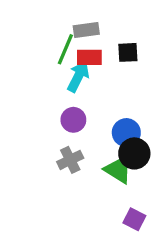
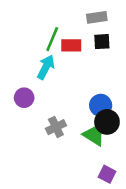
gray rectangle: (86, 30) -> (97, 17), moved
cyan arrow: (78, 77) -> (46, 67), moved
purple circle: (73, 120) -> (24, 98), moved

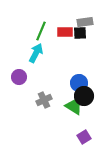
gray rectangle: (97, 17) -> (85, 22), moved
red rectangle: (71, 45) -> (65, 32), moved
purple square: (107, 174) -> (84, 137), turned 32

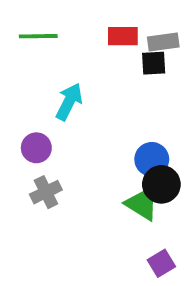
green line: (41, 31) -> (38, 36), moved, turned 66
red rectangle: (65, 32) -> (123, 36), moved
gray cross: (44, 100) -> (46, 192), moved

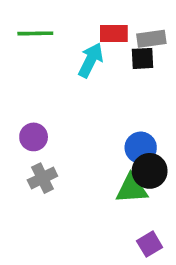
cyan arrow: (69, 102) -> (91, 60), moved
green triangle: (142, 204) -> (132, 189), turned -36

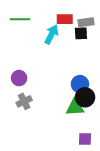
purple square: (150, 244) -> (85, 139), turned 32

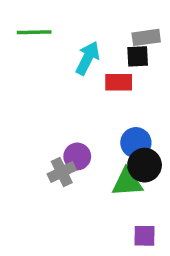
red rectangle: (65, 19) -> (119, 82), moved
purple circle: (19, 78) -> (77, 156), moved
gray cross: (24, 101) -> (62, 172), moved

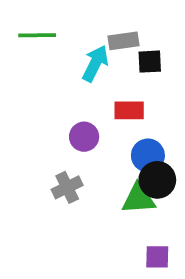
gray rectangle: (146, 37) -> (123, 41), moved
red rectangle: (119, 82) -> (129, 110), moved
purple circle: (77, 156) -> (84, 137), moved

